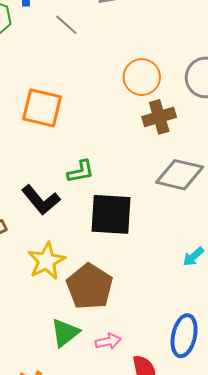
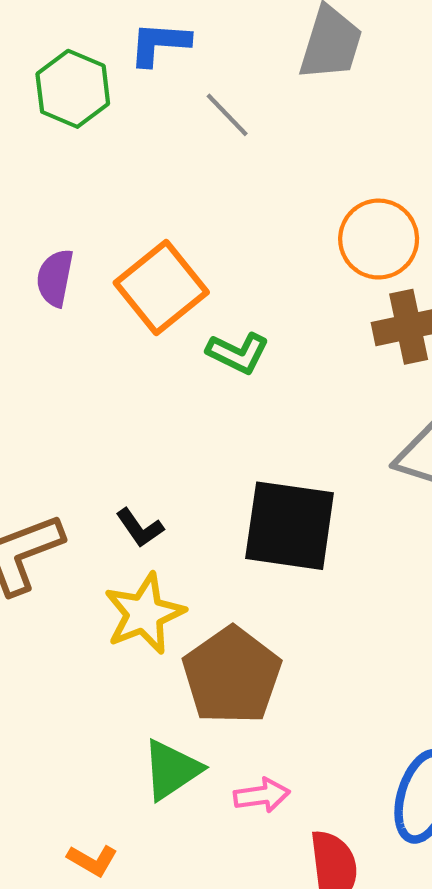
orange square: (42, 108) -> (161, 288), turned 33
green L-shape: (81, 172) -> (238, 353), moved, turned 32
black L-shape: (41, 200) -> (140, 528), moved, size x0.6

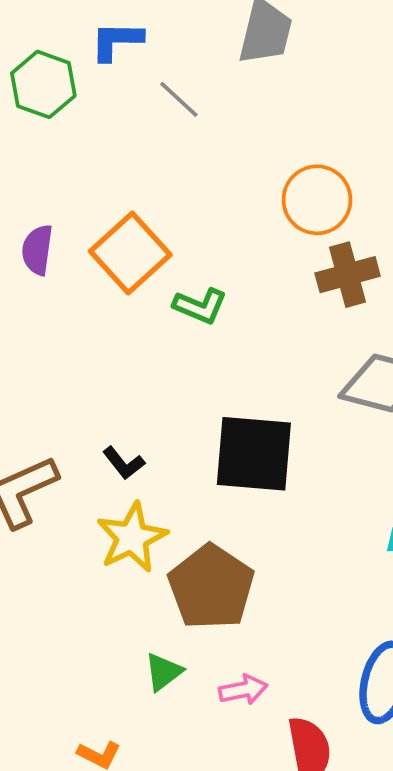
green triangle: (172, 770) -> (163, 672), size x0.7

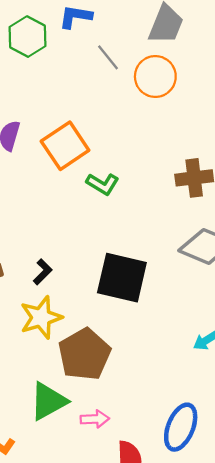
orange circle: (317, 200) -> (155, 76), moved
black L-shape: (124, 463) -> (43, 272), turned -105
green triangle: (163, 672) -> (48, 401), size x1.6

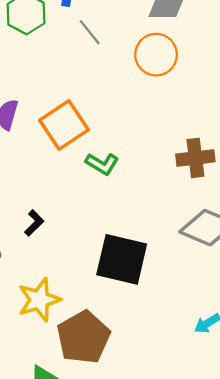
gray line: (108, 57) -> (90, 32), moved
black L-shape: (43, 272) -> (34, 223), moved

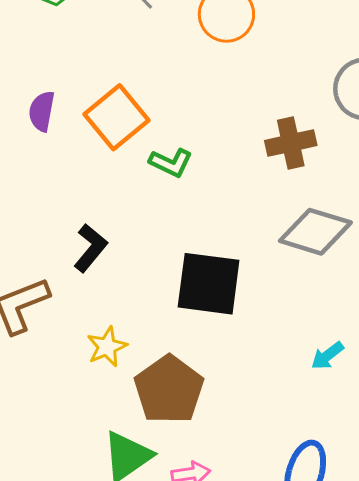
black L-shape: (34, 223) -> (90, 248), size x1.4
yellow star: (39, 300) -> (107, 347), size x0.7

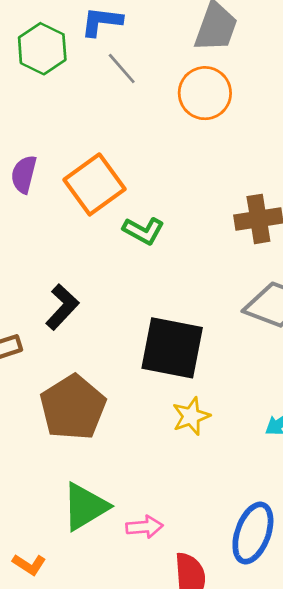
yellow star: (107, 347) -> (191, 416), moved
brown pentagon: (169, 390) -> (73, 407), moved

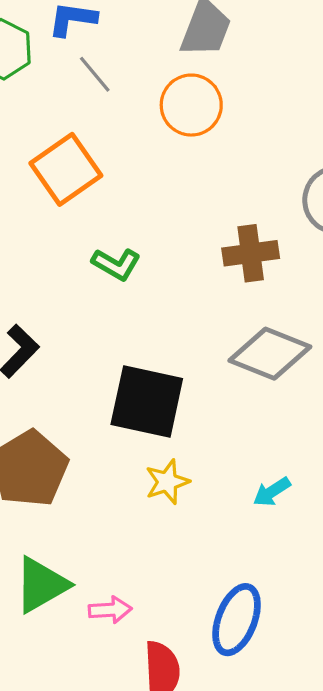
orange square: (94, 184) -> (66, 169), moved

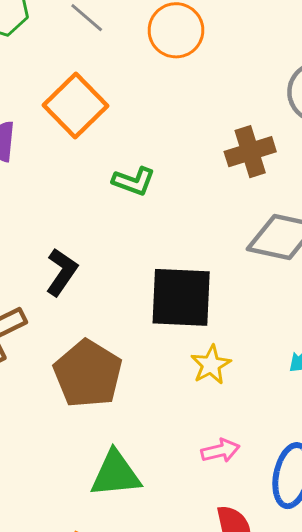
green triangle: (41, 585) -> (116, 474), turned 34
pink arrow: (110, 610) -> (220, 451), moved

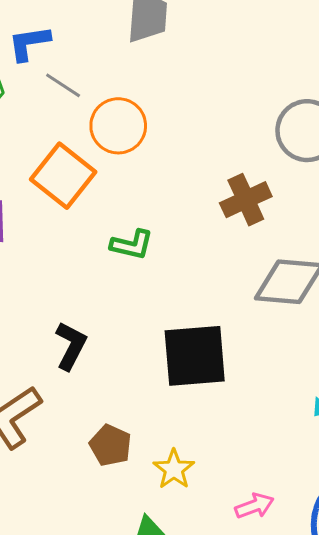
orange circle: (176, 30) -> (118, 126), moved
yellow star: (211, 365) -> (174, 469), moved
brown pentagon: (88, 374) -> (110, 445), size x0.6

